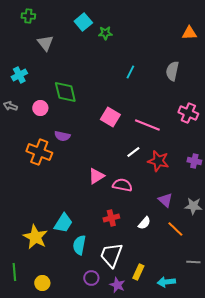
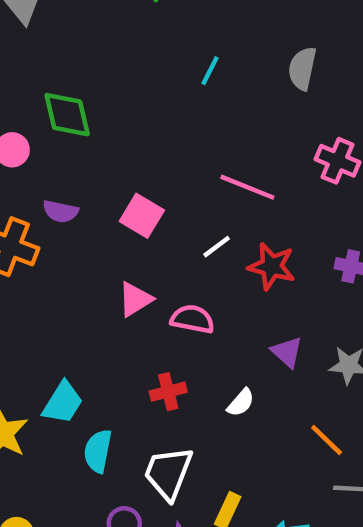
pink square: (110, 117) -> (142, 216), moved
orange line: (175, 229) -> (327, 440), moved

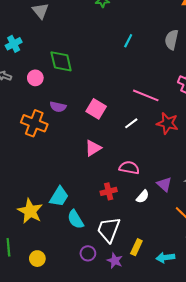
red star: (272, 266) -> (167, 123), moved
pink semicircle: (192, 319) -> (129, 168), moved
purple triangle: (287, 352) -> (164, 184), moved
cyan semicircle: (98, 451) -> (76, 219), turned -42

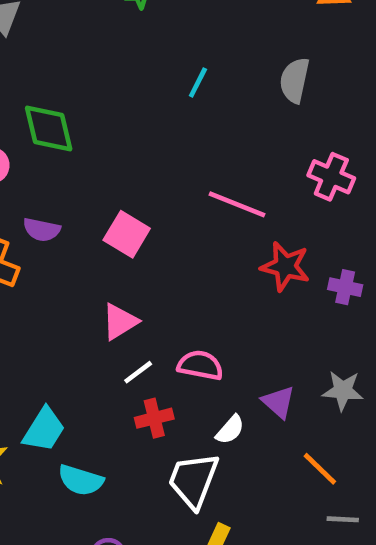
white line: (131, 123) -> (138, 372), moved
cyan semicircle: (76, 219) -> (81, 480), turned -42
white trapezoid: (109, 230) -> (193, 480), moved

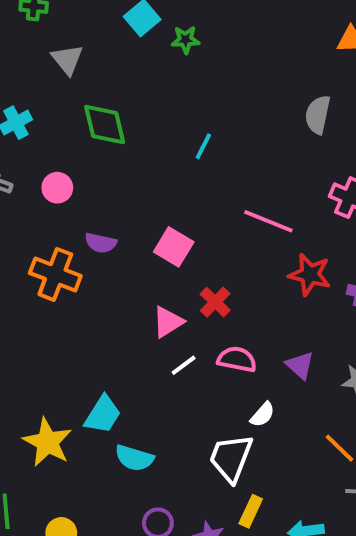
cyan line: (198, 83) -> (203, 146), moved
green diamond: (49, 128) -> (105, 125), moved
purple triangle: (278, 402) -> (300, 365), moved
red cross: (154, 418) -> (215, 302), moved, turned -32

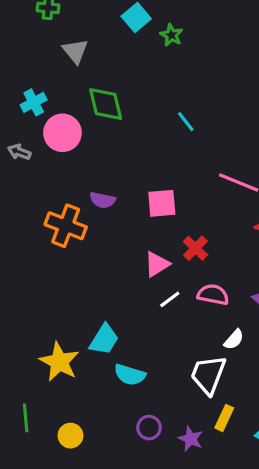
green star: (186, 40) -> (171, 35), turned 30
cyan line: (203, 146) -> (186, 122), turned -65
pink circle: (57, 188) -> (62, 133), moved, size x1.5
pink square: (174, 247) -> (162, 203), turned -36

